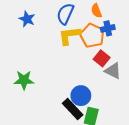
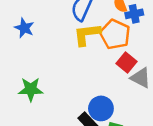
blue star: (27, 19) -> (24, 28), moved
blue cross: (108, 28) -> (134, 14), moved

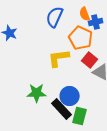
yellow L-shape: (87, 34) -> (59, 58), moved
green star: (31, 89) -> (37, 93), moved

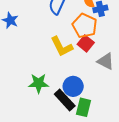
yellow L-shape: (59, 58) -> (62, 47), turned -110
red square: (90, 60) -> (86, 43), moved

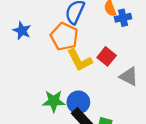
orange pentagon: (85, 26) -> (64, 37), moved
blue circle: (73, 86) -> (78, 102), moved

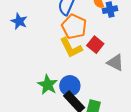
orange pentagon: (64, 37) -> (74, 27), moved
green star: (54, 101) -> (48, 85), turned 30

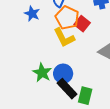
blue star: (19, 21) -> (32, 14), moved
red square: (95, 45) -> (82, 24), moved

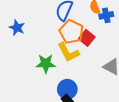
blue star: (32, 14) -> (17, 28), moved
green star: (42, 73) -> (46, 64), moved, turned -30

